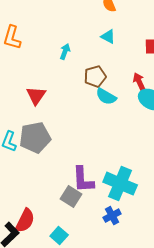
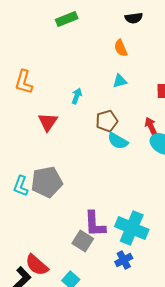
cyan triangle: (108, 37) -> (120, 81), turned -42
red triangle: (36, 96) -> (48, 122), moved
red semicircle: (25, 221) -> (37, 265), turned 105

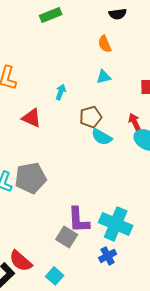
red triangle: (48, 122) -> (32, 118), turned -40

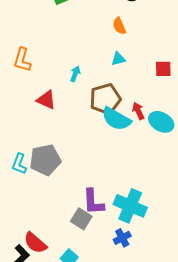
brown pentagon: (91, 117) -> (105, 99), size x1.4
red arrow: (135, 122) -> (138, 111), moved
cyan semicircle: (102, 137) -> (116, 119), size x1.4

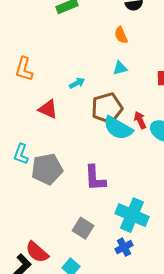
cyan arrow: (75, 74) -> (77, 83), turned 42
cyan L-shape: (19, 164) -> (21, 154), moved
purple L-shape: (93, 202) -> (95, 178), moved

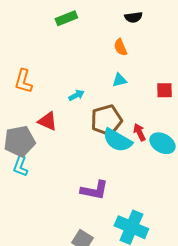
gray pentagon: (47, 169) -> (19, 141), moved
purple L-shape: (95, 178) -> (94, 190), turned -76

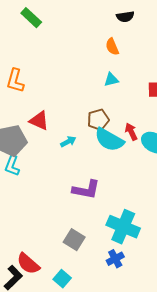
green rectangle: (66, 18) -> (31, 18), moved, turned 65
cyan arrow: (76, 95) -> (68, 142), moved
brown pentagon: (106, 120) -> (98, 120), size x0.7

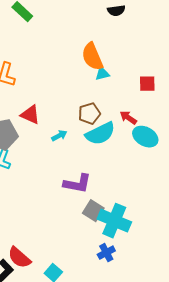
orange semicircle: (112, 47) -> (92, 57), moved, size x1.6
red arrow: (131, 132) -> (128, 118), moved, turned -30
cyan semicircle: (109, 140) -> (100, 134), turned -56
gray square: (74, 240) -> (93, 211), moved

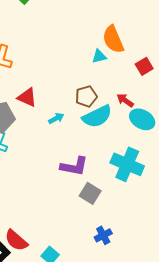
orange semicircle: (92, 57) -> (113, 39), moved
red square: (147, 84) -> (144, 66), turned -30
cyan cross: (114, 221) -> (127, 164), moved

